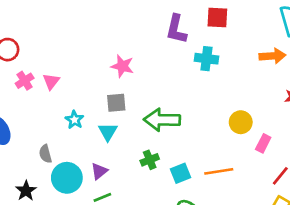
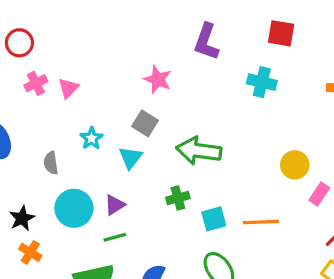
purple L-shape: (176, 29) -> (206, 42), moved
gray square: (116, 103) -> (145, 123), turned 30
gray semicircle: (45, 154) -> (51, 163), moved

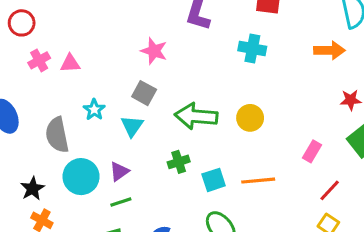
pink triangle: (68, 88) -> (70, 63), turned 45
gray semicircle: (51, 163) -> (57, 135), size x1.6
yellow circle: (295, 165) -> (250, 118), moved

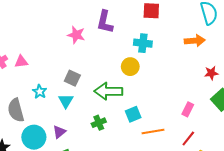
pink star: (154, 51) -> (76, 35), moved
yellow circle: (250, 118) -> (130, 67), moved
cyan square: (214, 180) -> (133, 114), moved
red line: (330, 190) -> (188, 138), moved

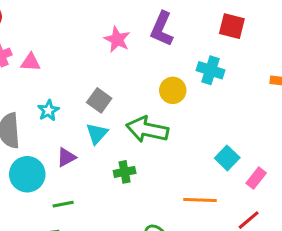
yellow circle: (130, 67) -> (173, 90), moved
cyan triangle: (66, 101) -> (97, 134), moved
cyan square: (133, 114) -> (227, 158), moved, turned -35
purple triangle: (59, 132) -> (66, 157), moved

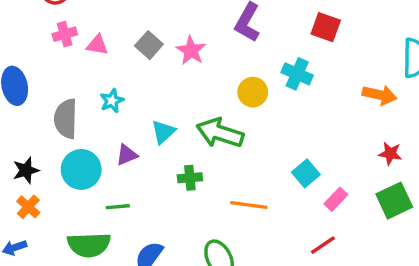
pink star: (117, 39) -> (191, 51), moved
gray square: (99, 100) -> (149, 45), moved
orange line: (200, 200) -> (249, 205), moved

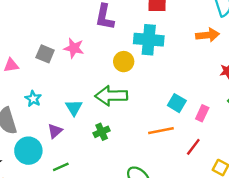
cyan cross: (297, 74) -> (149, 40), size x1.4
orange line: (249, 205) -> (161, 131), moved
red line: (323, 245) -> (193, 147), moved

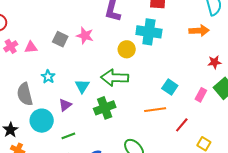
pink rectangle: (202, 113) -> (201, 95), moved
green cross: (102, 132) -> (105, 108), size x1.5

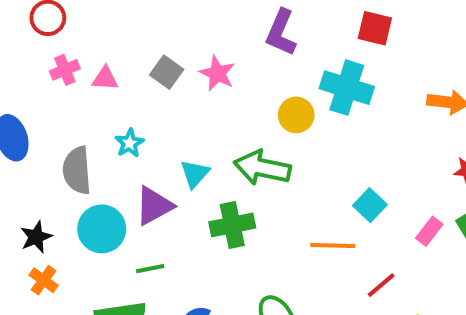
purple triangle: (65, 105) -> (154, 206), size x1.5

